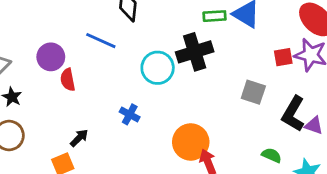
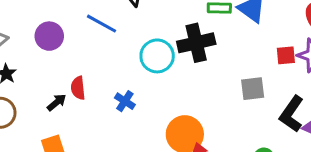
red semicircle: (68, 80) -> (78, 88), moved
gray square: (253, 92) -> (253, 89), turned -30
black arrow: (79, 138) -> (57, 102), moved

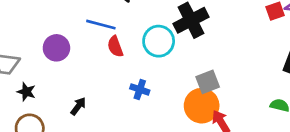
red semicircle: (78, 88) -> (115, 47), moved
gray square: (253, 89) -> (208, 82), moved

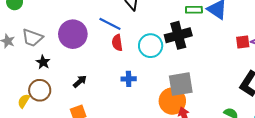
purple circle: (56, 48) -> (73, 34), size x1.4
gray square: (208, 82) -> (181, 84), size x1.4
blue cross: (140, 89) -> (129, 79), turned -32

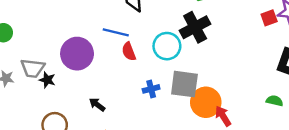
black star: (43, 62) -> (47, 80), moved
black arrow: (80, 81) -> (97, 105), turned -88
gray square: (181, 84) -> (184, 84), moved, turned 30

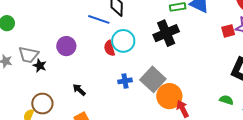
blue line: (116, 32) -> (99, 19), moved
cyan circle: (167, 46) -> (123, 41), moved
purple circle: (77, 54) -> (66, 46), size x0.7
gray square: (184, 84) -> (153, 79), turned 30

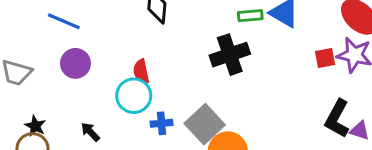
blue line: (99, 19) -> (64, 21), moved
cyan circle: (123, 41) -> (134, 96), moved
black star: (40, 66) -> (35, 126), moved

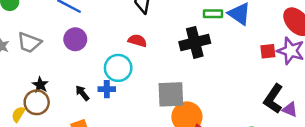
red semicircle: (141, 71) -> (137, 41), moved, turned 114
blue cross: (162, 123) -> (107, 89), moved
gray square: (205, 124) -> (171, 94), turned 36

